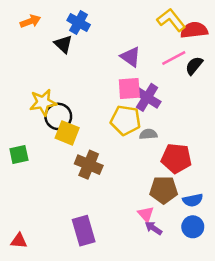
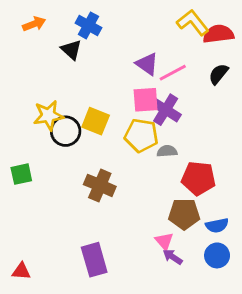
pink line: (174, 58) -> (173, 73), moved
yellow square: (67, 133) -> (96, 121), moved

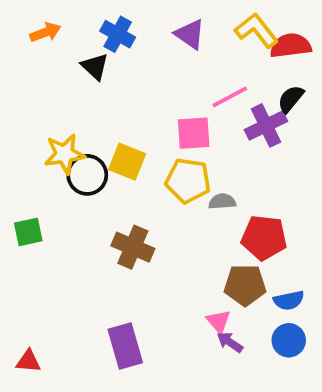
purple triangle: (147, 64) -> (190, 34), moved
purple cross: (166, 110) -> (266, 125), moved, turned 32

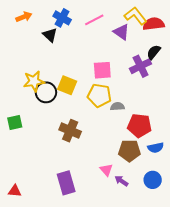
purple triangle: (190, 34) -> (121, 32), moved
pink line: (230, 97) -> (94, 20), moved
blue semicircle: (289, 300) -> (156, 148), moved
pink triangle: (218, 321) -> (106, 170), moved

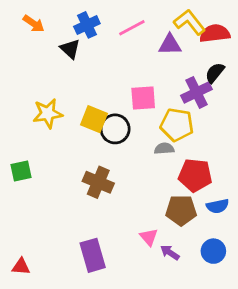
orange arrow: (24, 17) -> (34, 24), turned 56
blue cross: (62, 18) -> (87, 25), turned 36
purple triangle: (121, 32) -> (170, 45), turned -36
black circle: (46, 92) -> (115, 129), moved
yellow pentagon: (99, 95) -> (177, 125), moved

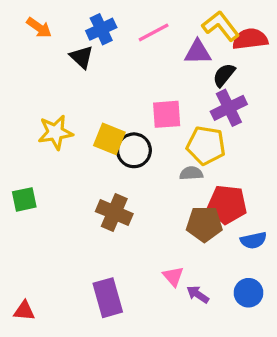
black semicircle: (215, 73) -> (224, 75), moved
brown pentagon: (181, 210) -> (204, 224), moved

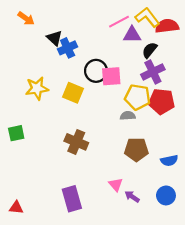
blue cross: (101, 29) -> (68, 48), moved
pink line: (154, 32) -> (119, 22), moved
black circle: (134, 150) -> (96, 71), moved
red pentagon: (227, 204) -> (162, 101), moved

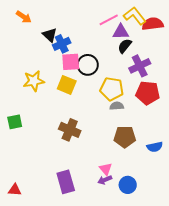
black semicircle: (150, 50) -> (125, 46), moved
pink square: (111, 76) -> (71, 62), moved
yellow pentagon: (138, 97) -> (112, 89), moved
blue circle: (166, 195) -> (128, 185), moved
purple arrow: (132, 197) -> (105, 180), moved, turned -56

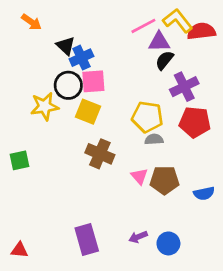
black circle: (88, 65) -> (68, 85), moved
brown cross: (70, 130) -> (100, 154), moved
pink triangle: (106, 169) -> (139, 176), moved

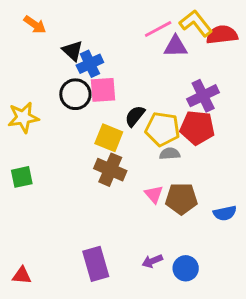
black semicircle: (164, 60) -> (135, 116), moved
yellow star: (45, 106) -> (23, 117), moved
yellow square: (88, 112) -> (109, 138), moved
red pentagon: (195, 122) -> (197, 128), moved

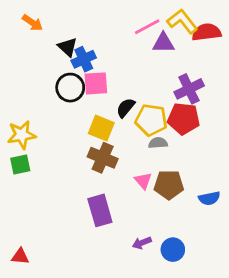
yellow star: (23, 117) -> (22, 135), moved
purple rectangle: (96, 264) -> (100, 210), moved

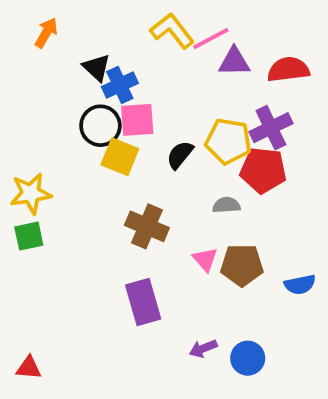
yellow L-shape: (182, 21) -> (172, 31), moved
orange arrow: (32, 23) -> (46, 33), turned -95
red semicircle: (207, 32) -> (288, 70), moved
yellow pentagon: (151, 120) -> (228, 141), moved
yellow square: (101, 128) -> (120, 157), moved

